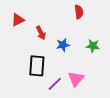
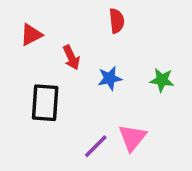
red semicircle: (79, 12) -> (117, 21), moved
black rectangle: (37, 66) -> (45, 103), moved

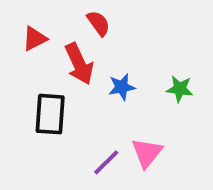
red semicircle: (117, 21) -> (98, 23), moved, turned -30
red arrow: (71, 57) -> (79, 64), size x1.5

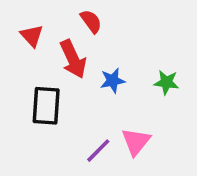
red triangle: (35, 39) -> (32, 36), turned -45

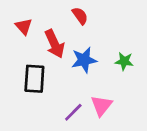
red semicircle: (91, 21) -> (80, 16), moved
blue star: (113, 81) -> (84, 60), size x1.4

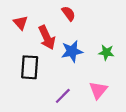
pink triangle: (101, 106) -> (98, 90), moved

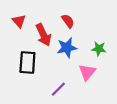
red semicircle: (69, 14) -> (68, 21), moved
pink triangle: (98, 90) -> (87, 72), moved

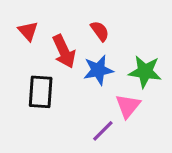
green star: (99, 49) -> (145, 72), size x1.5
purple line: (58, 89) -> (103, 131), moved

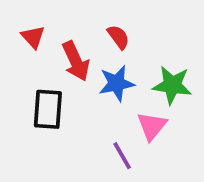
purple line: (103, 131) -> (122, 156), turned -75

